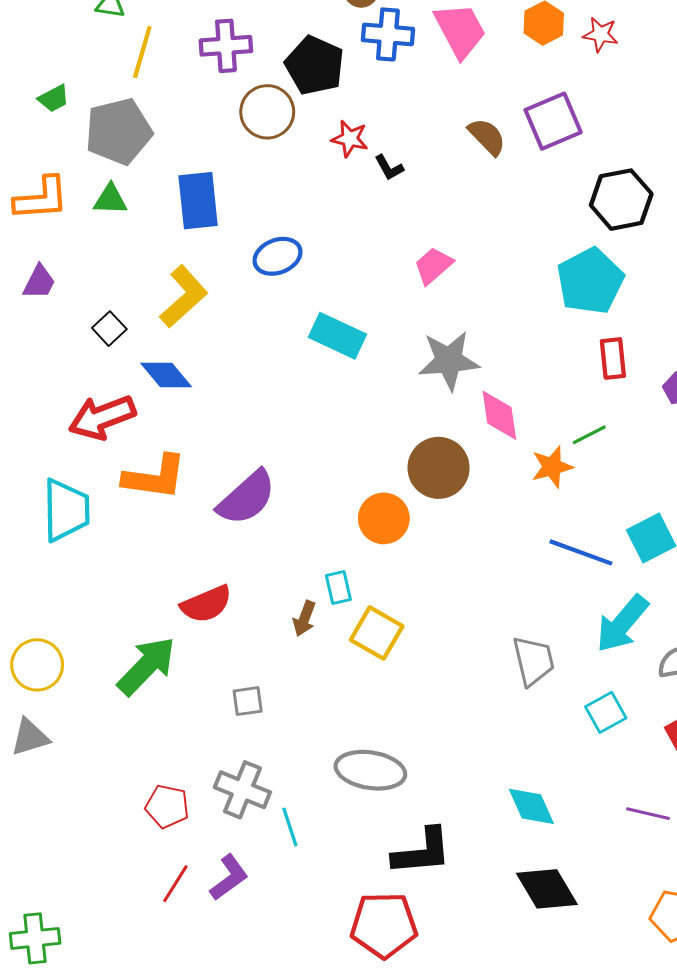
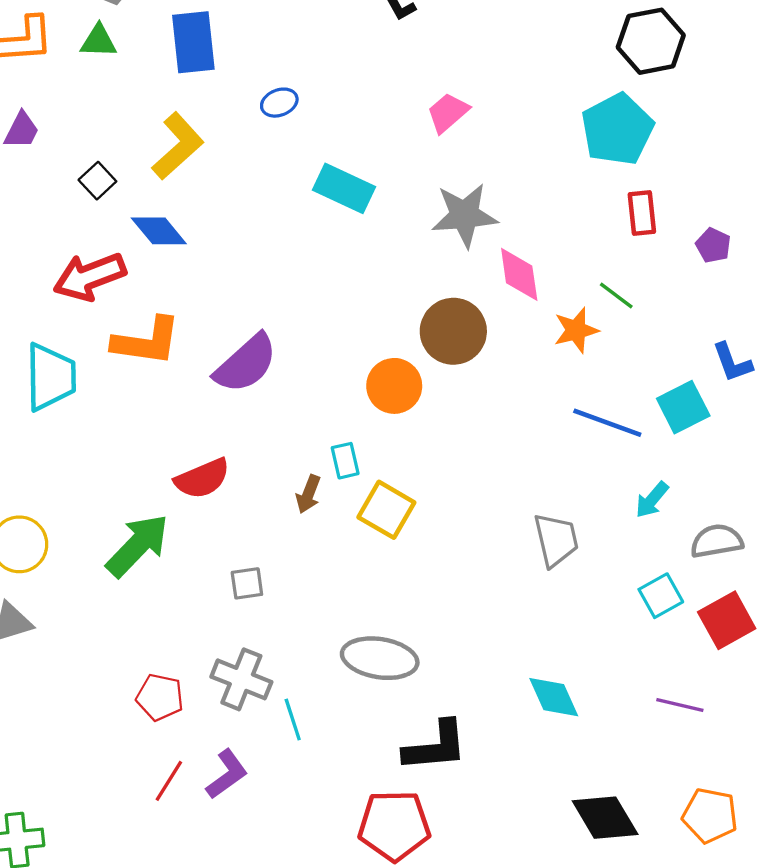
blue ellipse: (278, 256) -> (279, 103), size x0.7
green line: (589, 435) -> (616, 296), turned 64
cyan arrow: (622, 624) -> (652, 500), size x0.6
cyan square: (606, 712) -> (661, 596), moved
black diamond: (547, 889) -> (605, 818), moved

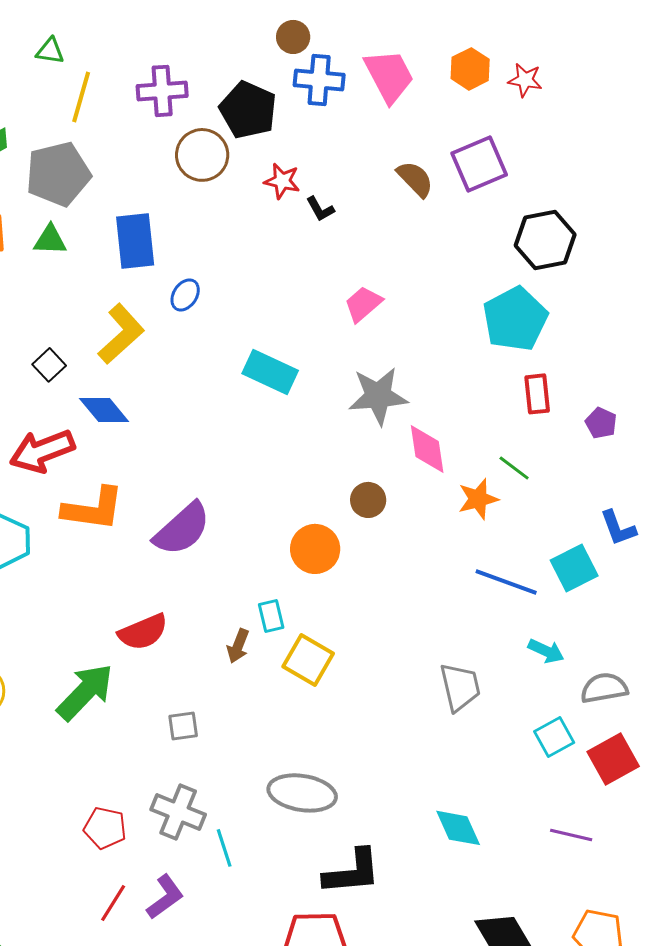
blue ellipse: (279, 103) -> (185, 295), moved, turned -36
brown circle: (453, 331) -> (368, 500), size x0.6
cyan arrow: (652, 500) -> (546, 651), turned -105

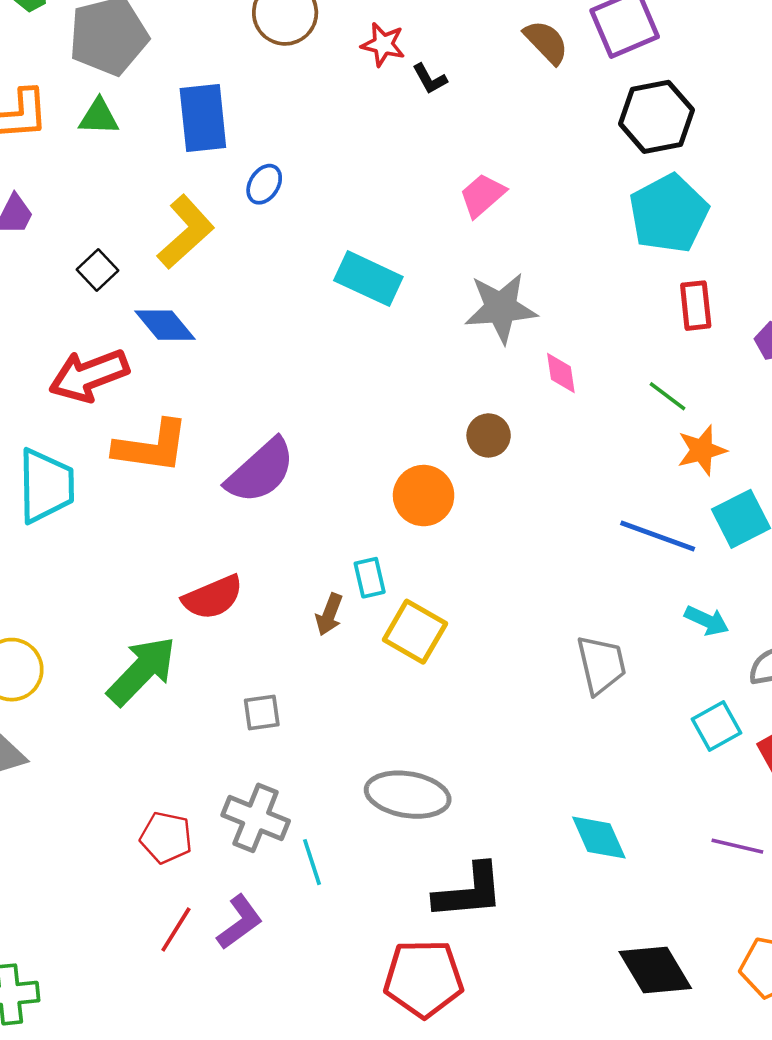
black hexagon: (545, 240) -> (656, 117), moved
pink diamond: (427, 449) -> (561, 373), size x0.7
orange star: (478, 499) -> (702, 450), moved

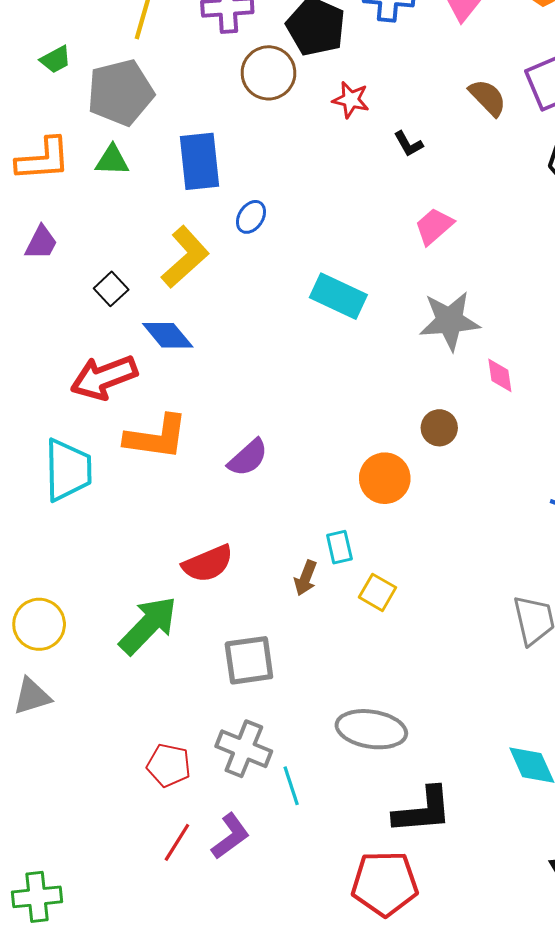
black L-shape: (430, 79) -> (408, 144), moved
purple semicircle: (261, 471) -> (248, 458), size x0.7
yellow square: (415, 632) -> (378, 592), size x0.7
gray square: (262, 713) -> (249, 660), size x1.6

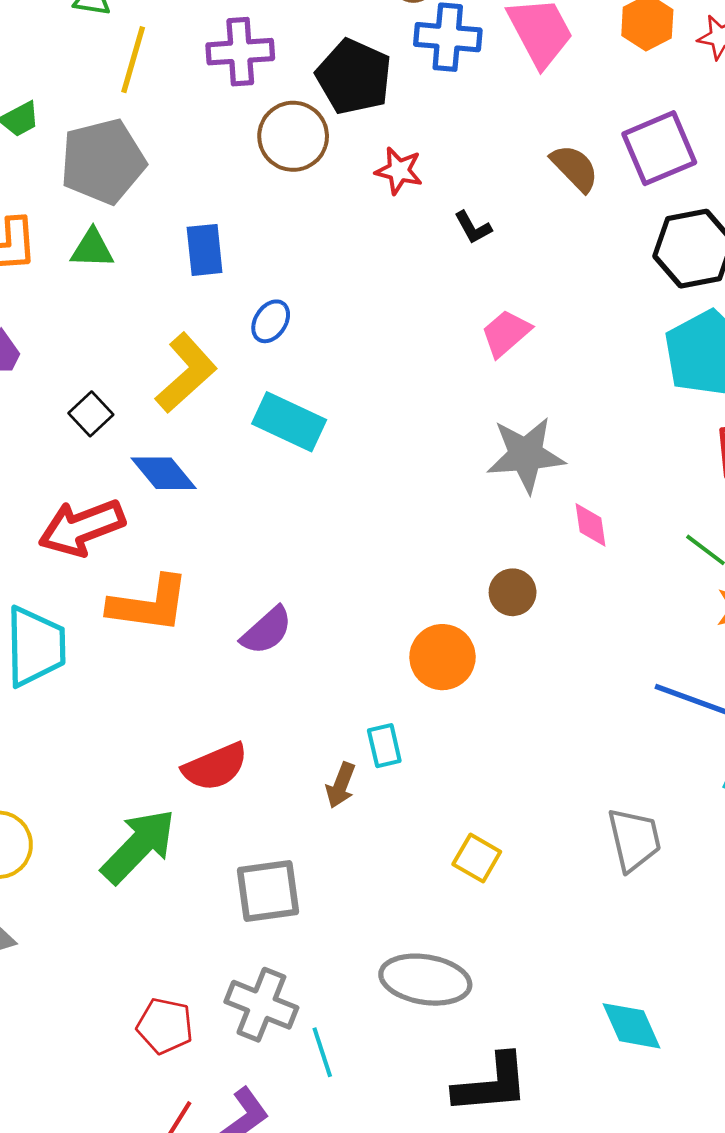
blue rectangle: (200, 161) -> (205, 250), size x0.7
cyan rectangle: (338, 296) -> (289, 422), moved
yellow square: (378, 592) -> (477, 858), moved

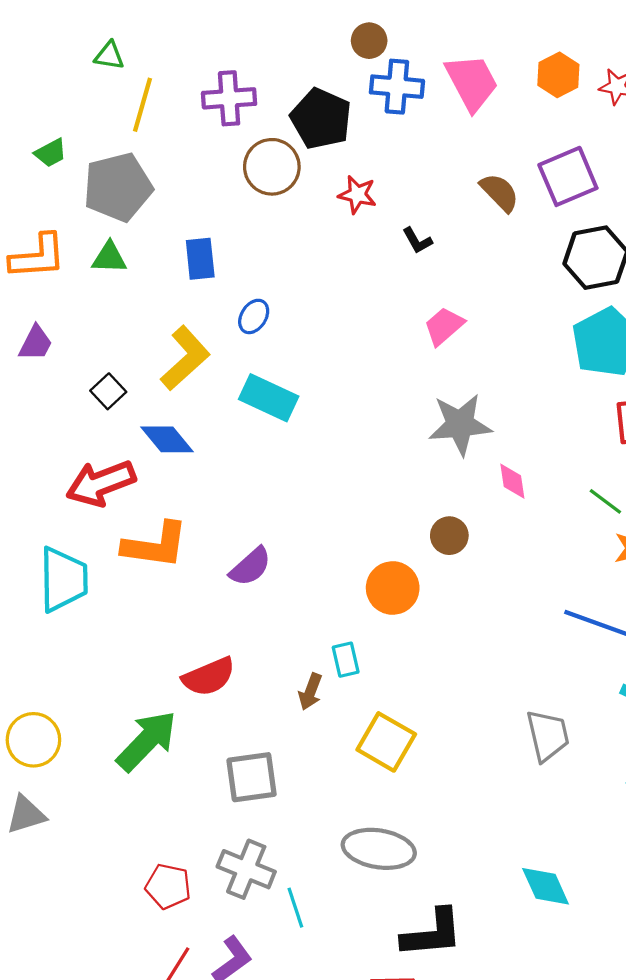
yellow square: (477, 858) -> (386, 742), moved, size x1.5

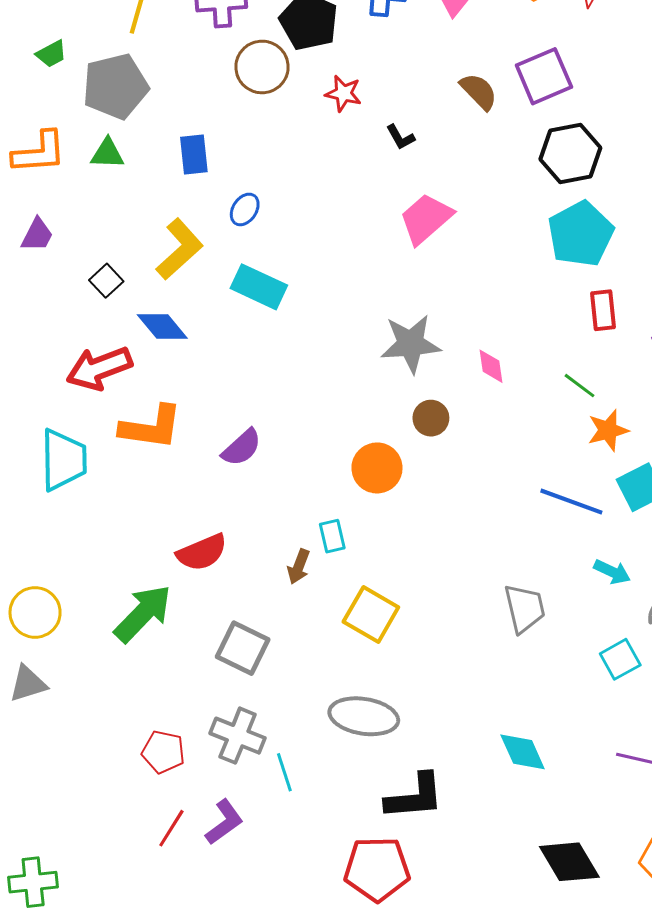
pink trapezoid: (444, 326) -> (426, 219), size x1.4
gray star: (460, 424) -> (411, 344), moved
gray square: (252, 777) -> (243, 648), turned 34

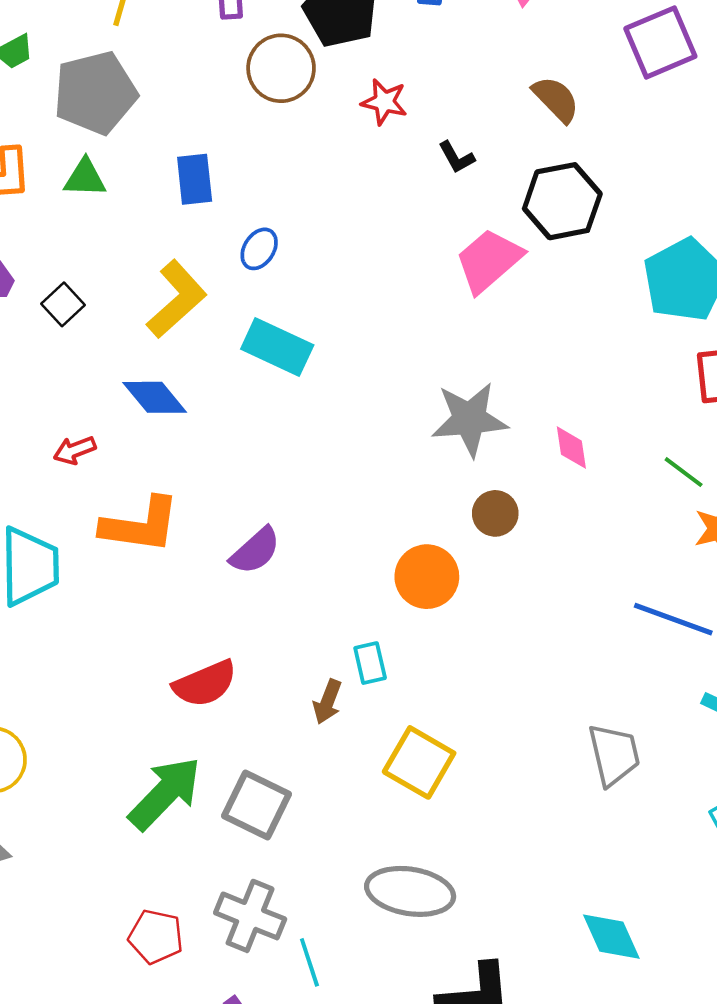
purple square: (544, 76) -> (660, 42), moved
black hexagon: (570, 153) -> (562, 201), moved
black square: (106, 281) -> (63, 304), moved
red arrow: (99, 368) -> (75, 450), size x0.5
green arrow: (143, 613) -> (165, 793), moved

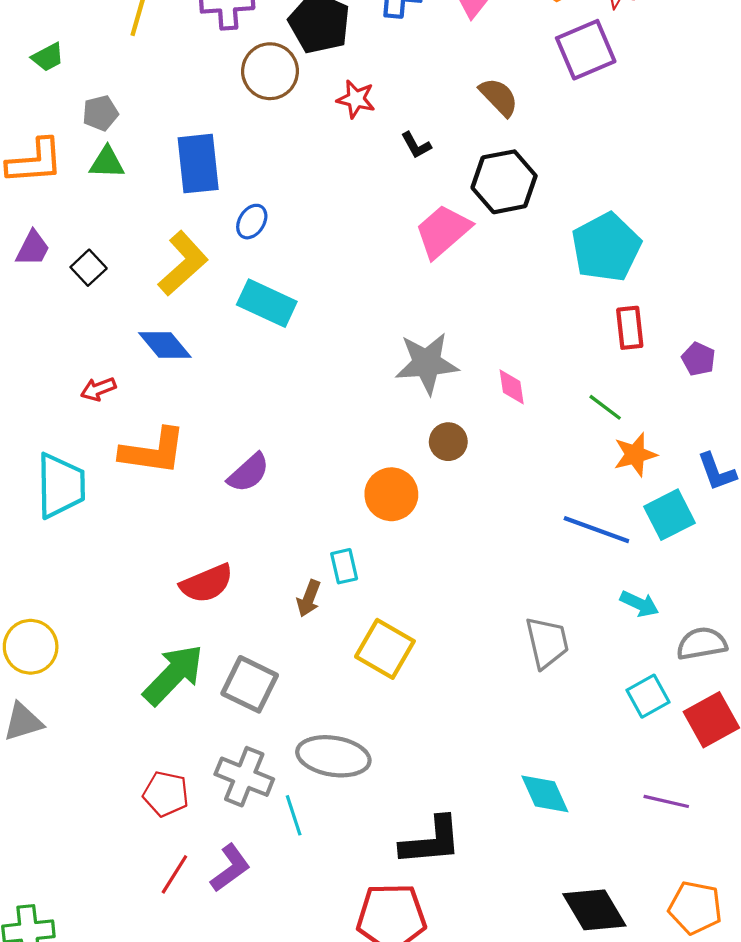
gray pentagon: (95, 93) -> (100, 113), moved, size x0.5
blue rectangle: (195, 179) -> (198, 164), size x1.4
gray ellipse: (410, 891) -> (333, 756), moved

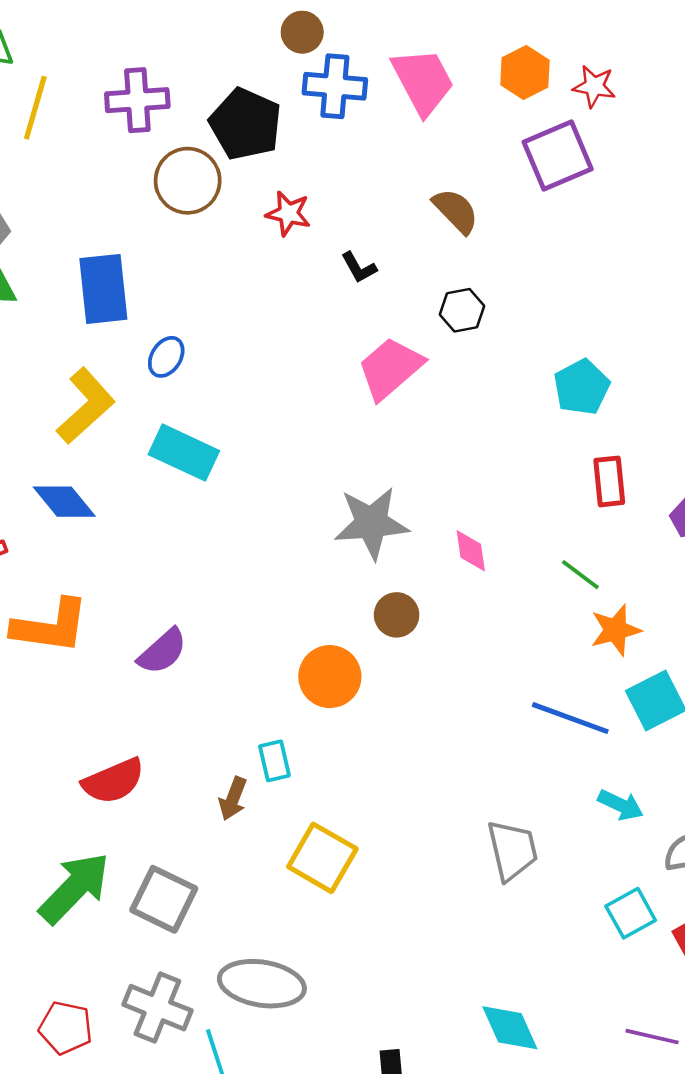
black hexagon: (504, 182) -> (462, 310), size x0.6
cyan pentagon: (606, 247) -> (582, 387), size x0.7

